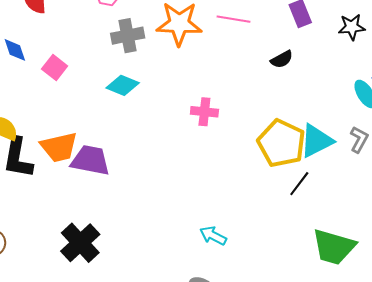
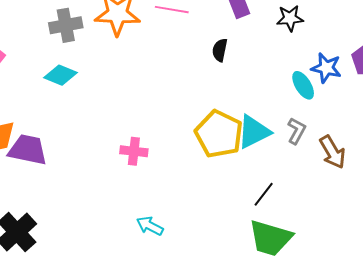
black semicircle: (282, 59) -> (220, 50), turned 130
pink cross: (204, 112) -> (134, 151), moved
black line: (299, 184) -> (264, 194), moved

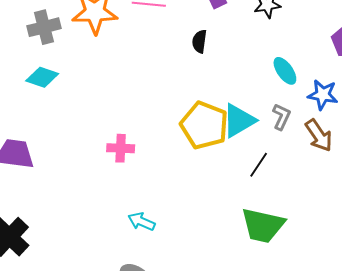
blue star: (326, 68) -> (323, 95), moved
black line: (264, 194) -> (259, 165), moved

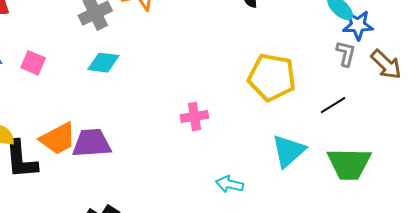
blue star: (323, 95) -> (358, 25), moved
cyan triangle: (239, 121) -> (288, 151), moved
black line: (259, 165) -> (333, 105), turned 36

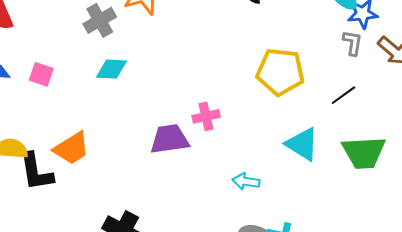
purple trapezoid: (92, 143) -> (169, 139), moved
cyan triangle: (288, 151) -> (302, 144), turned -42

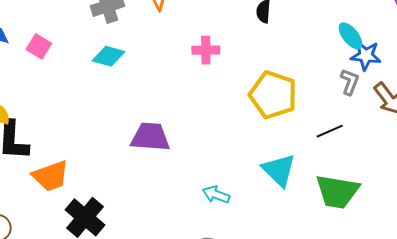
pink cross: (206, 116) -> (206, 50), moved
orange trapezoid: (72, 148) -> (51, 176), moved

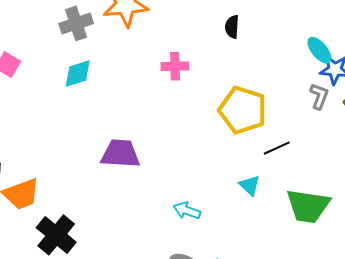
cyan diamond: (108, 56) -> (78, 74), turned -32
black line: (330, 131) -> (277, 148), moved
cyan triangle: (279, 170) -> (250, 185), size x0.6

